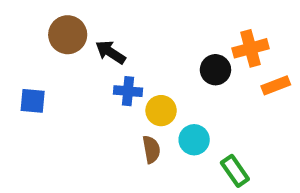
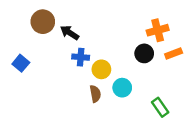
black circle: (215, 70) -> (144, 53), moved
blue square: (33, 101) -> (21, 63), turned 35
green rectangle: (235, 171) -> (160, 107), moved

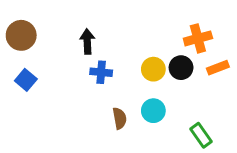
brown circle: (43, 22) -> (21, 35), moved
black arrow: (70, 33) -> (87, 42), turned 54
yellow circle: (101, 69) -> (153, 69), moved

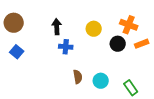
orange cross: (198, 38) -> (129, 25), turned 36
yellow circle: (153, 69) -> (94, 29), moved
cyan circle: (153, 111) -> (101, 81), moved

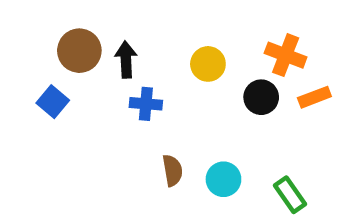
brown circle: (14, 23) -> (79, 51), moved
blue square: (17, 52) -> (53, 102), moved

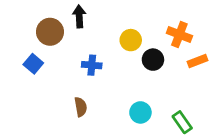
black arrow: (126, 60) -> (79, 16), moved
black circle: (261, 97) -> (153, 60), moved
brown semicircle: (172, 170) -> (81, 107), moved

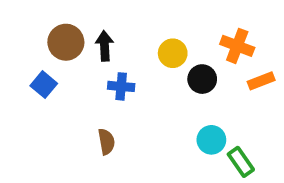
black arrow: (79, 16) -> (105, 46), moved
cyan circle: (140, 112) -> (211, 140), moved

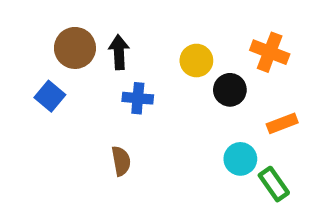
orange rectangle: (261, 81) -> (282, 123), moved

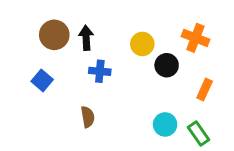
blue square: (50, 96) -> (42, 80), moved
orange rectangle: (282, 123) -> (205, 90), turned -45
cyan circle: (240, 159) -> (165, 124), moved

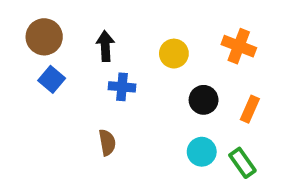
brown circle: (54, 35) -> (44, 37), moved
black circle: (167, 65) -> (204, 100), moved
blue square: (42, 80) -> (52, 79), moved

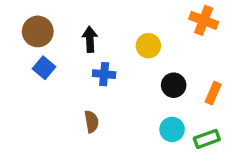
orange cross: (239, 46) -> (204, 20), moved
green rectangle: (242, 163) -> (207, 139), turned -75

